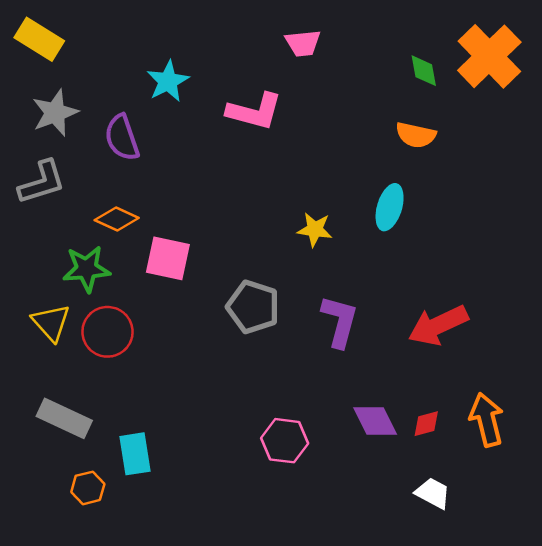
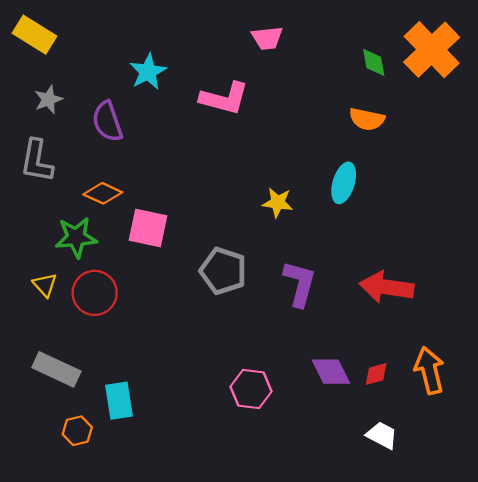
gray star: (55, 113) -> (48, 99), size x0.7
gray L-shape: (42, 182) -> (37, 161), turned 117
yellow triangle: (51, 323) -> (45, 285), size x0.7
red arrow: (438, 325) -> (387, 287), turned 33

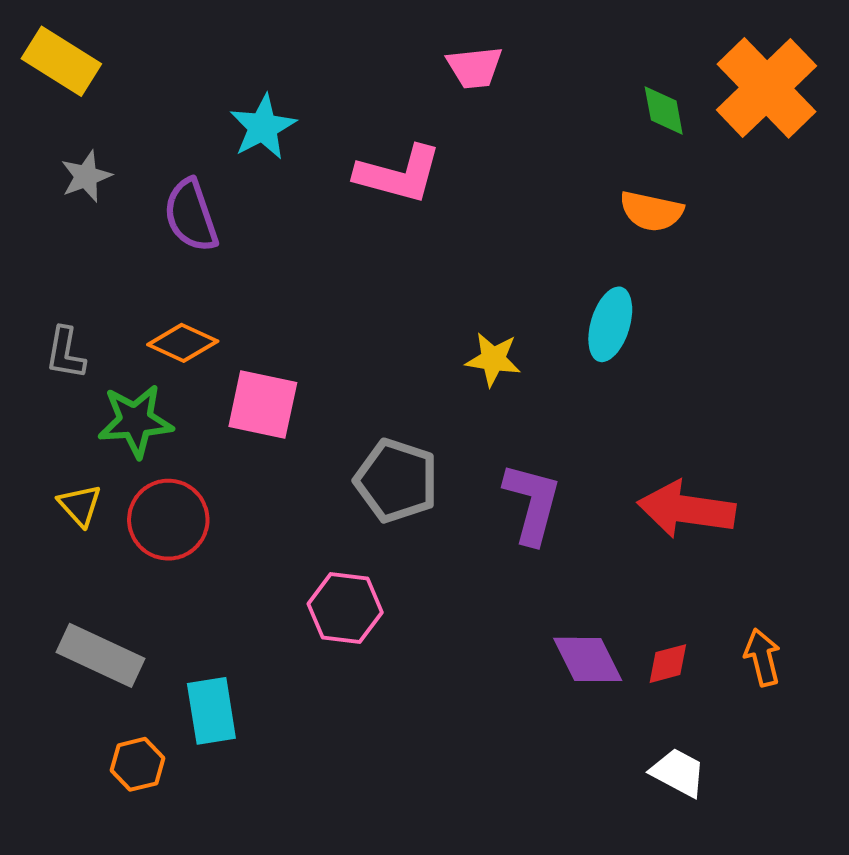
gray L-shape: (37, 161) -> (65, 353), moved, size x0.7
orange arrow: (429, 371) -> (762, 657), size x0.7
pink hexagon: (251, 389) -> (345, 608), moved

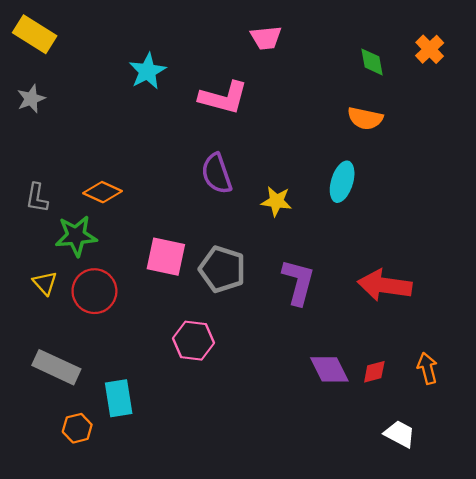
orange cross: (767, 88) -> (430, 49), size x0.5
gray star: (86, 176) -> (31, 99), moved
purple semicircle: (191, 215) -> (217, 174), moved
pink square: (263, 405) -> (166, 257), moved
white trapezoid: (678, 773) -> (400, 434), moved

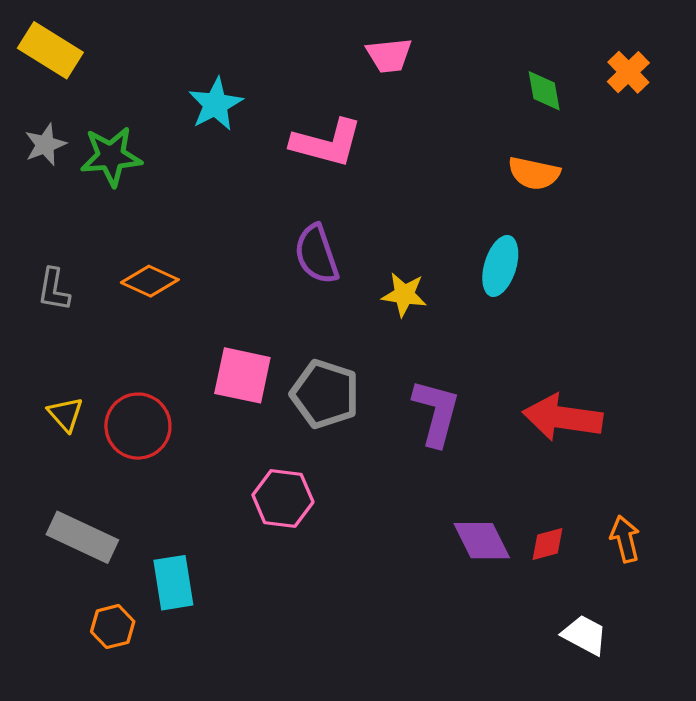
green star: (76, 236) -> (111, 156), moved

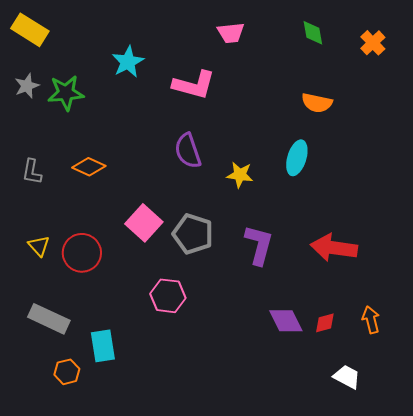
green diamond: (544, 91) -> (313, 33), moved
pink square: (242, 375) -> (144, 223), turned 30

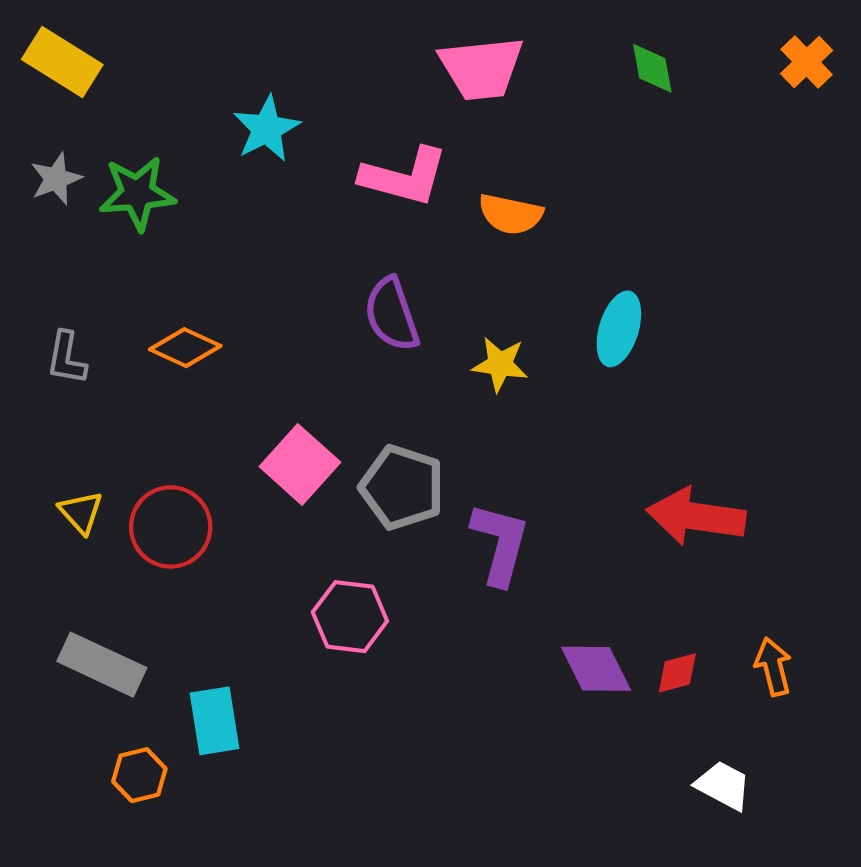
pink trapezoid: (231, 33) -> (481, 68), size x1.5
orange cross: (373, 43) -> (807, 62), moved
orange semicircle: (317, 103) -> (511, 214), moved
purple L-shape: (259, 245) -> (500, 544), moved

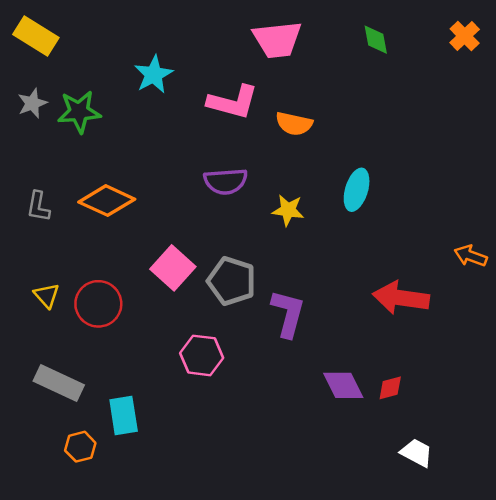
purple semicircle: (392, 314) -> (226, 181), turned -75
orange diamond: (185, 348) -> (107, 201), size x1.4
orange arrow: (773, 667) -> (471, 256), moved, turned -56

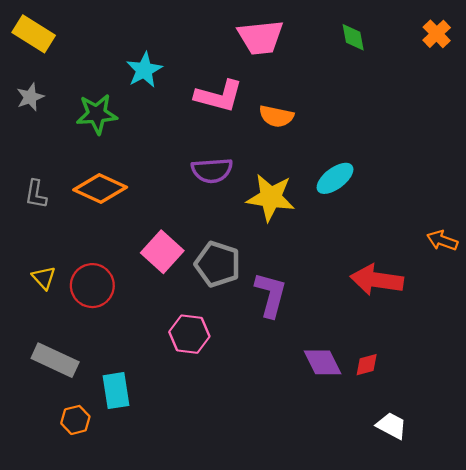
green star: (79, 112) -> (97, 114), moved
cyan ellipse: (357, 190) -> (335, 178), turned 36
yellow star: (288, 210) -> (271, 198), size x1.6

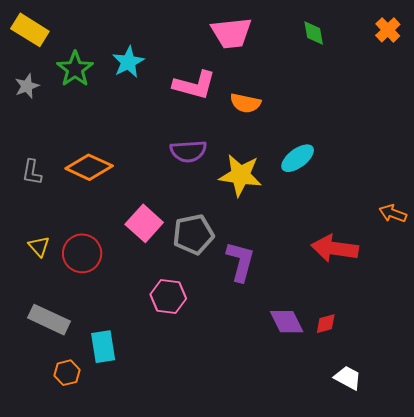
green star: (97, 114) -> (75, 69), moved, turned -30
gray pentagon: (218, 264) -> (193, 234), turned -30

